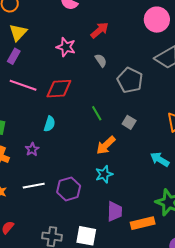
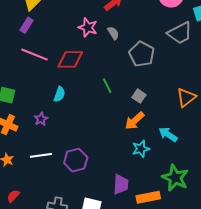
pink star: (66, 47) -> (88, 28), moved
orange arrow: (106, 145) -> (135, 121), moved
cyan star: (104, 174) -> (141, 149), moved

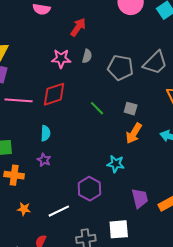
gray semicircle: (113, 33) -> (87, 56), turned 64
gray trapezoid: (180, 33) -> (155, 63), moved
cyan semicircle: (59, 94) -> (45, 133), moved
cyan star: (141, 149) -> (116, 164), moved, turned -30
white line: (41, 155) -> (59, 211), moved

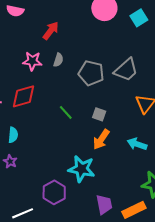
cyan star: (116, 164) -> (82, 169), size x1.5

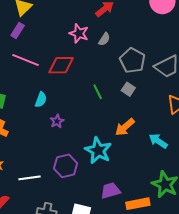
gray square: (99, 114) -> (128, 89), moved
purple star: (10, 161) -> (57, 121), moved
purple trapezoid: (104, 204) -> (110, 191), turned -110

